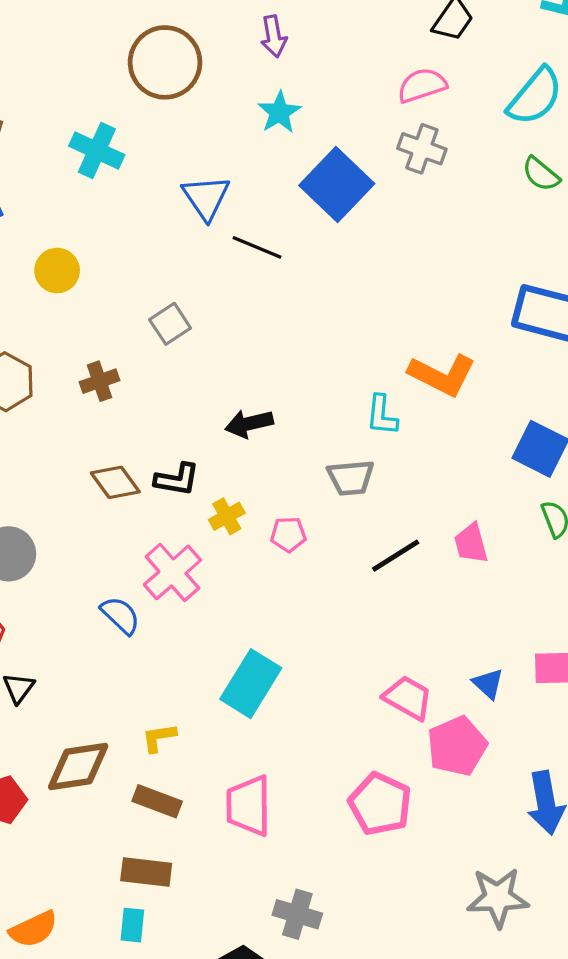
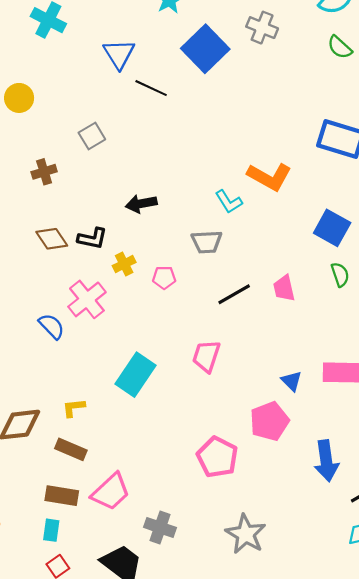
cyan L-shape: (382, 415) -> (229, 202), turned -40
pink trapezoid: (408, 698) -> (206, 356), moved, turned -104
pink trapezoid: (249, 806) -> (111, 492), moved, turned -135
gray star: (498, 898) -> (246, 534), moved, turned 30

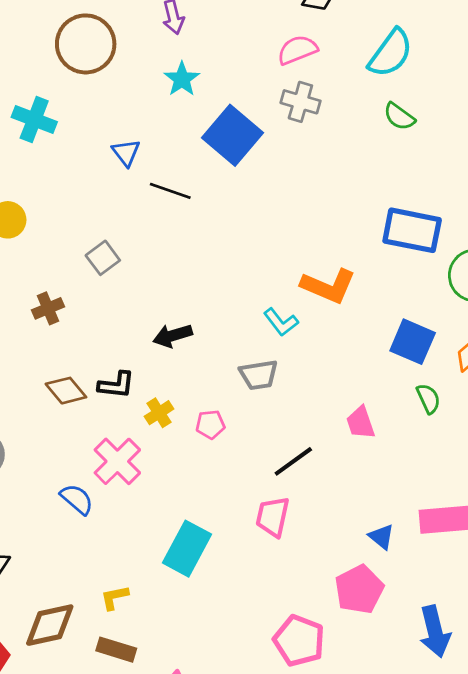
blue triangle: (119, 54) -> (126, 153), size x0.7
black line: (234, 294) -> (293, 461), moved

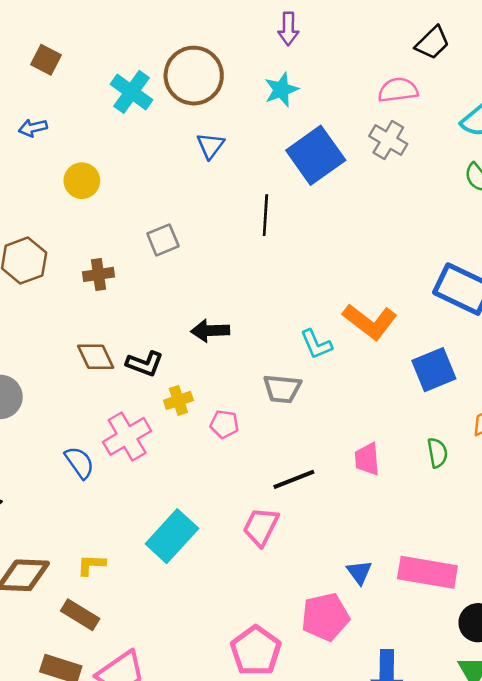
brown circle: (86, 44) -> (194, 76), moved
black line: (170, 191) -> (265, 215), moved, turned 60
blue square: (413, 342) -> (434, 370), moved, turned 30

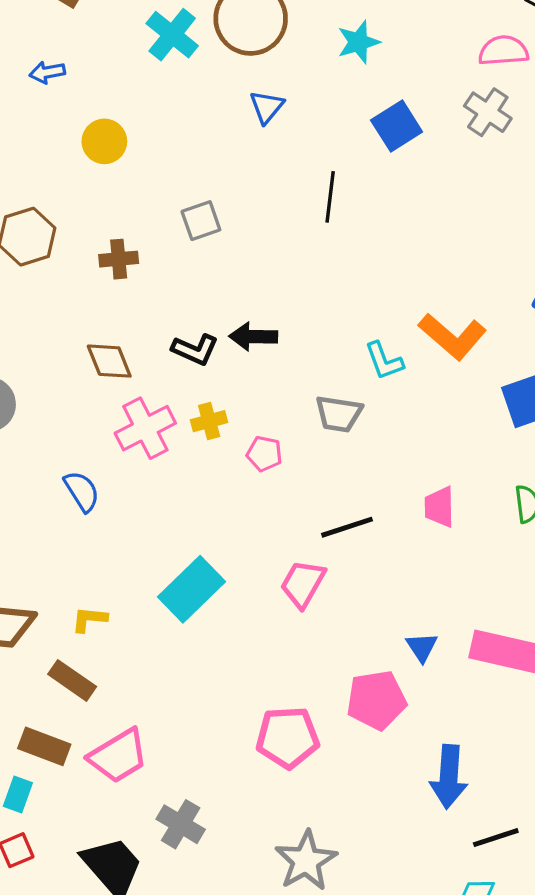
blue square: (316, 155) -> (397, 126), size x0.7
black L-shape: (145, 364) -> (195, 350), moved
pink cross: (127, 436) -> (145, 428), moved
pink pentagon: (256, 651) -> (288, 737), turned 30

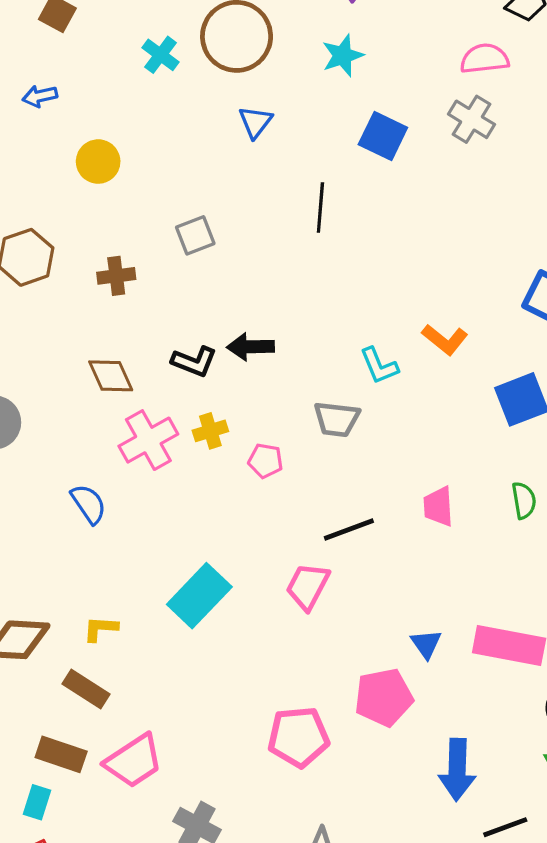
cyan cross: (172, 35) -> (160, 55), size x0.7
blue square: (397, 126) -> (383, 136), turned -30
orange L-shape: (452, 336) -> (445, 339), size x0.7

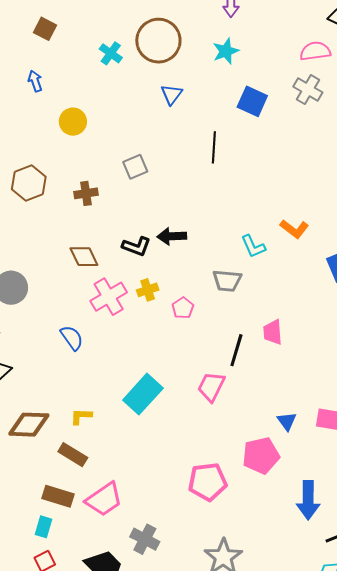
blue arrow: (40, 96) -> (35, 81), turned 85
pink pentagon: (265, 461) -> (183, 308), turned 30
pink trapezoid: (438, 506) -> (273, 332), moved
black line: (349, 530) -> (236, 350), turned -52

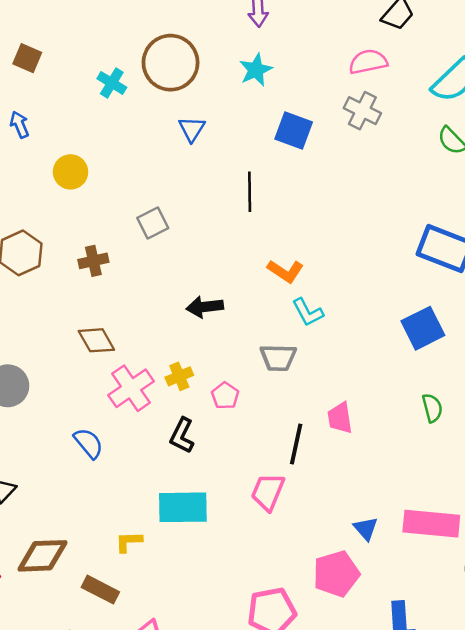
orange L-shape: (294, 229) -> (285, 271), moved
black L-shape: (136, 246) -> (182, 436), moved, turned 100
cyan rectangle: (143, 394) -> (183, 507), turned 51
yellow L-shape: (81, 416) -> (129, 542), moved

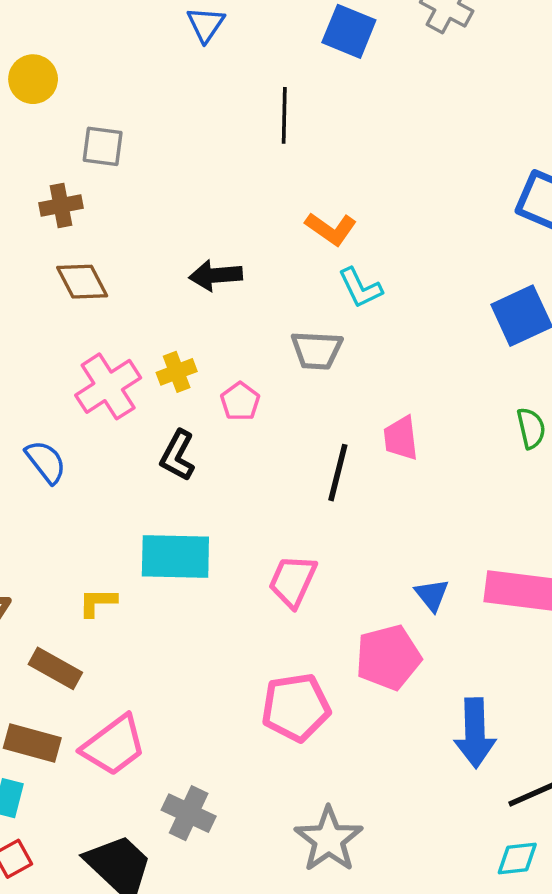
gray square: (153, 223) -> (103, 146), moved, turned 32
brown diamond: (96, 340) -> (82, 282), moved
pink trapezoid: (268, 492) -> (293, 581), moved

